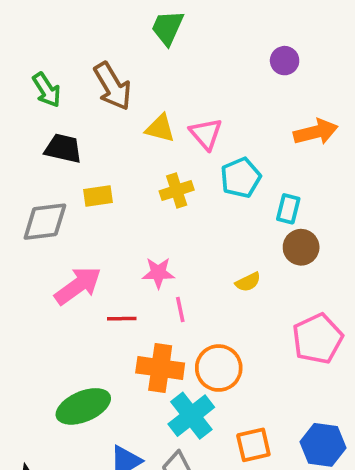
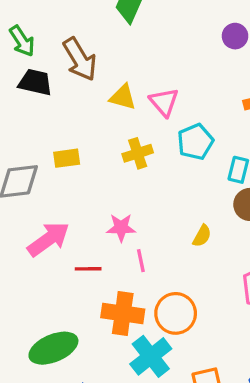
green arrow: (47, 90) -> (22, 41), moved
black trapezoid: (63, 148) -> (35, 82), moved
yellow semicircle: (248, 282) -> (202, 236), turned -35

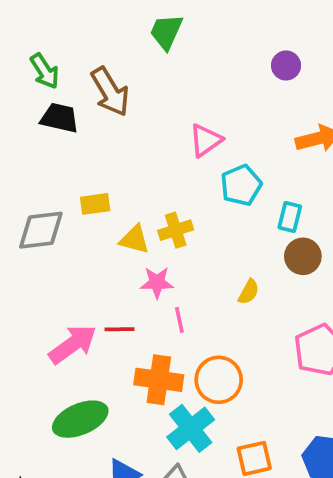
yellow triangle: (123, 97) -> (134, 239), moved
pink triangle: (164, 102) -> (206, 140), turned 36
yellow cross: (138, 153) -> (176, 230), moved
pink arrow: (48, 239) -> (73, 344), moved

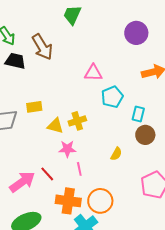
purple circle: (286, 65) -> (136, 33), size x1.5
pink triangle: (206, 140) -> (93, 73), turned 36
red line: (120, 329) -> (47, 174), turned 49

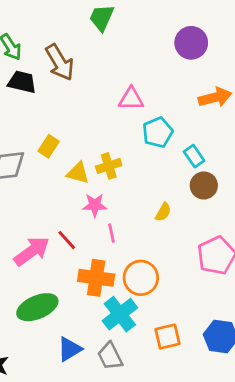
yellow rectangle: (34, 107) -> (49, 146), turned -49
cyan rectangle: (138, 114) -> (194, 156), turned -49

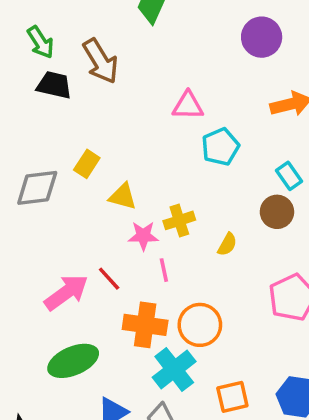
cyan rectangle: (194, 156) -> (289, 176), moved
yellow cross: (109, 166) -> (179, 220), moved

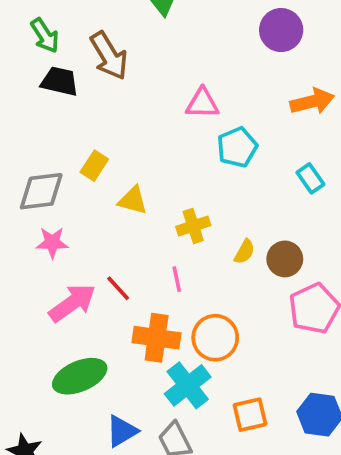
brown circle: (277, 212) -> (285, 259), moved
pink star: (143, 236) -> (52, 242), moved

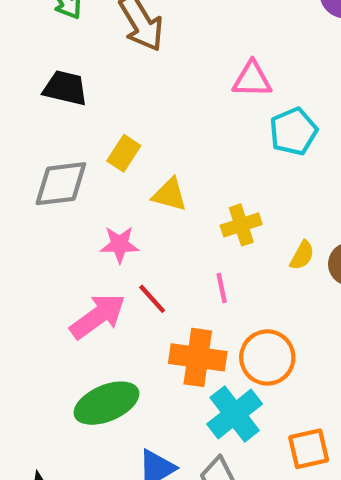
black trapezoid: (60, 81) -> (65, 88), moved
pink star: (52, 242) -> (120, 244), moved

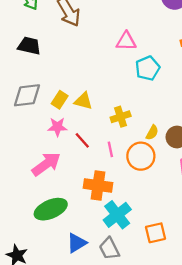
yellow rectangle: (124, 153) -> (60, 100), moved
red line: (152, 299) -> (82, 140), moved
orange circle: (267, 357) -> (141, 156), moved

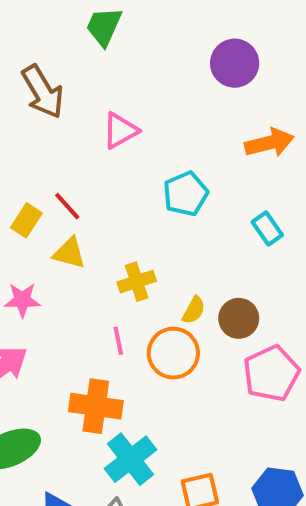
pink triangle: (126, 41) -> (120, 131), moved, turned -30
yellow rectangle: (60, 100) -> (26, 220), moved
red line: (82, 140) -> (67, 206), moved

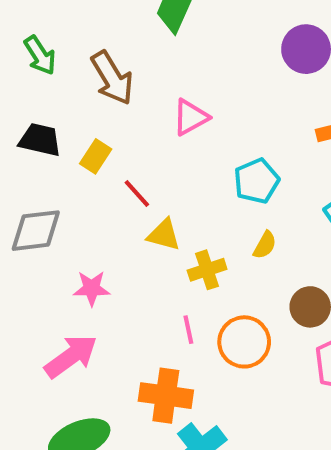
yellow rectangle: (26, 220) -> (96, 156), moved
yellow triangle: (69, 253) -> (164, 235), moved
yellow semicircle: (194, 310) -> (265, 245), moved

